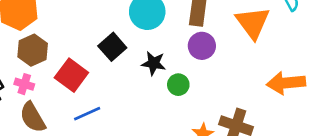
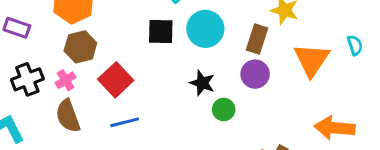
black square: (112, 47) -> (161, 31), moved, turned 32
pink cross: (24, 84) -> (66, 80), turned 30

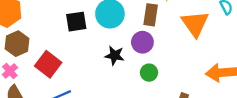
purple circle: (255, 74) -> (142, 42), moved
green circle: (224, 110) -> (149, 73), moved

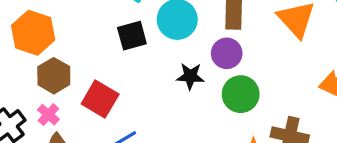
green circle: (149, 73) -> (241, 94), size x1.5

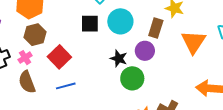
green circle: (241, 94) -> (132, 78), moved

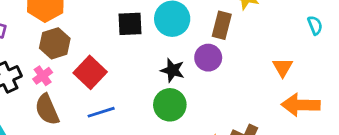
orange triangle: (193, 42) -> (283, 67), moved, size x0.6
green circle: (132, 78) -> (170, 105), moved

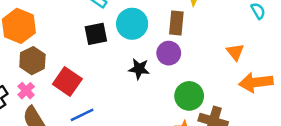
green circle: (170, 105) -> (189, 96), moved

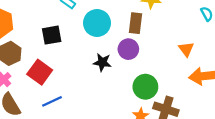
black square: (96, 34) -> (52, 35), moved

